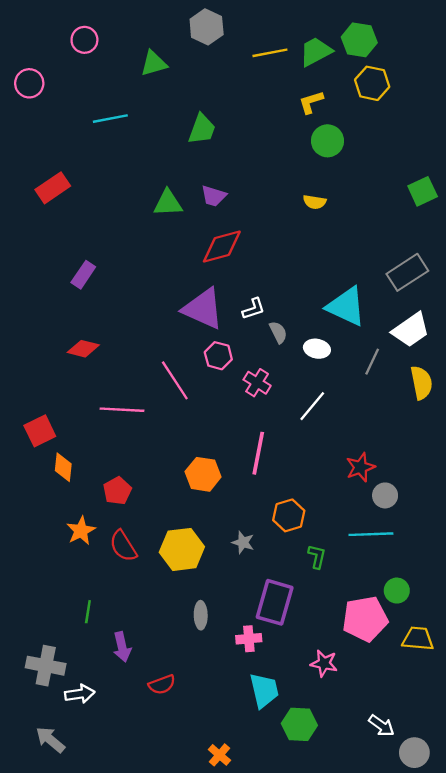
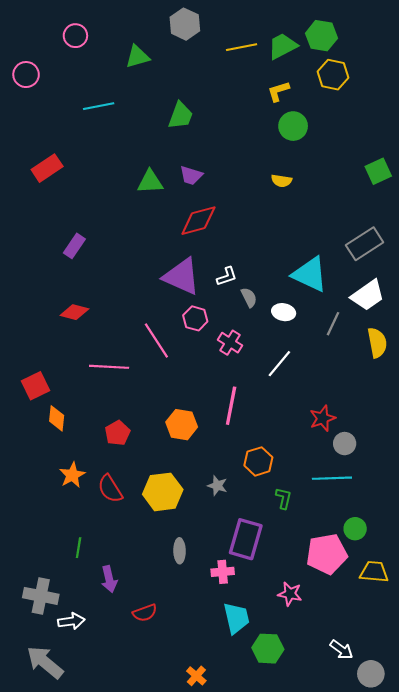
red pentagon: (117, 491) -> (117, 433), moved
gray arrow: (50, 740) -> (45, 662), size x1.4

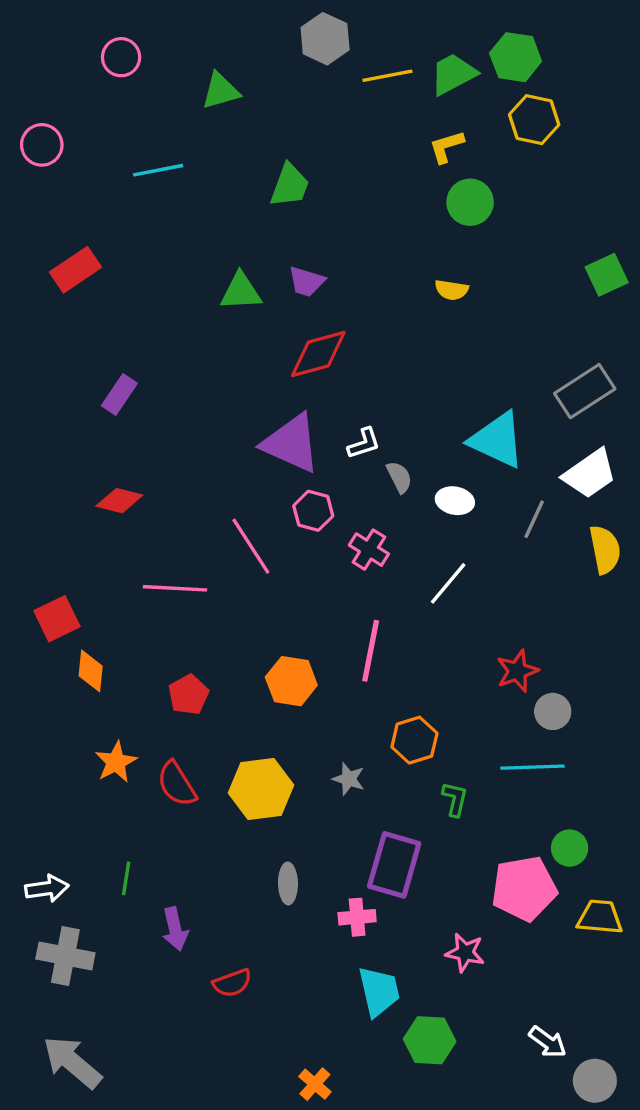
gray hexagon: (185, 24) -> (325, 39), moved
pink circle: (26, 75) -> (42, 145), moved
white arrow: (71, 621) -> (47, 888), moved

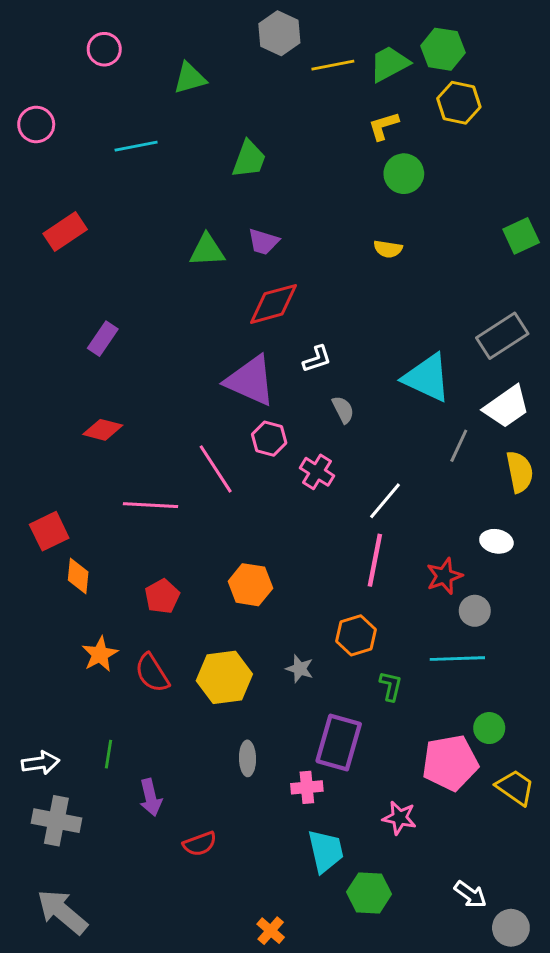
white L-shape: (364, 443) -> (317, 359), moved
white ellipse: (455, 501) -> (496, 541), moved
pink line: (371, 651) -> (375, 560), moved
yellow trapezoid: (600, 917) -> (515, 787), turned 30

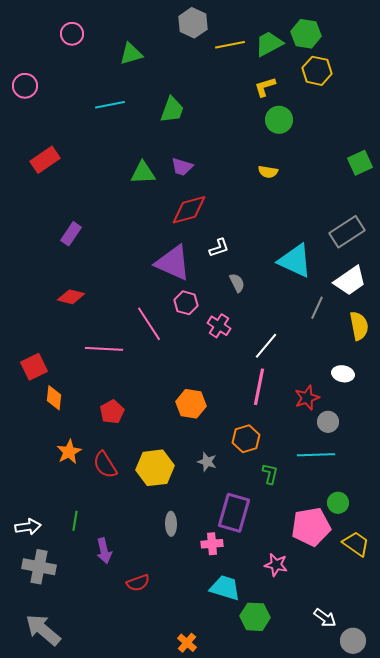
cyan line: (136, 146) -> (110, 105), moved
orange hexagon: (250, 585) -> (191, 404), moved
cyan trapezoid: (326, 851) -> (225, 588), turned -60

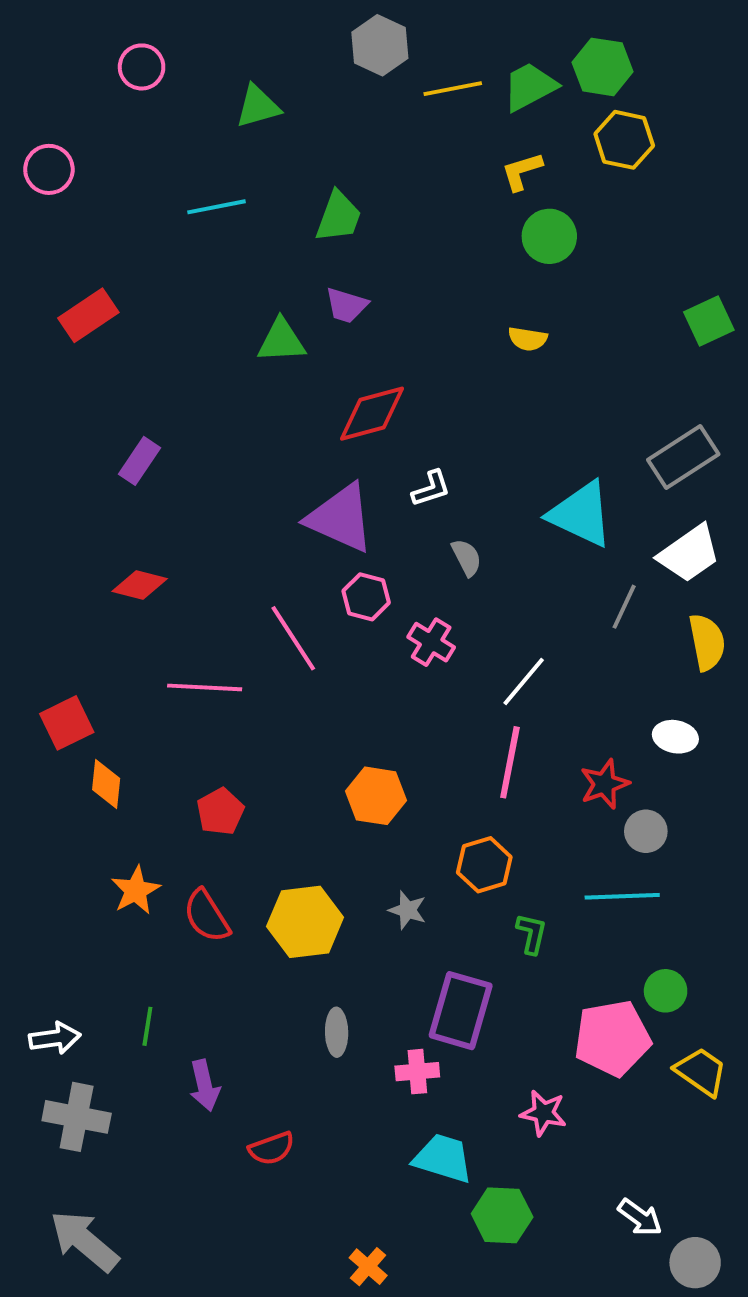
purple trapezoid: (182, 167) -> (346, 305), moved

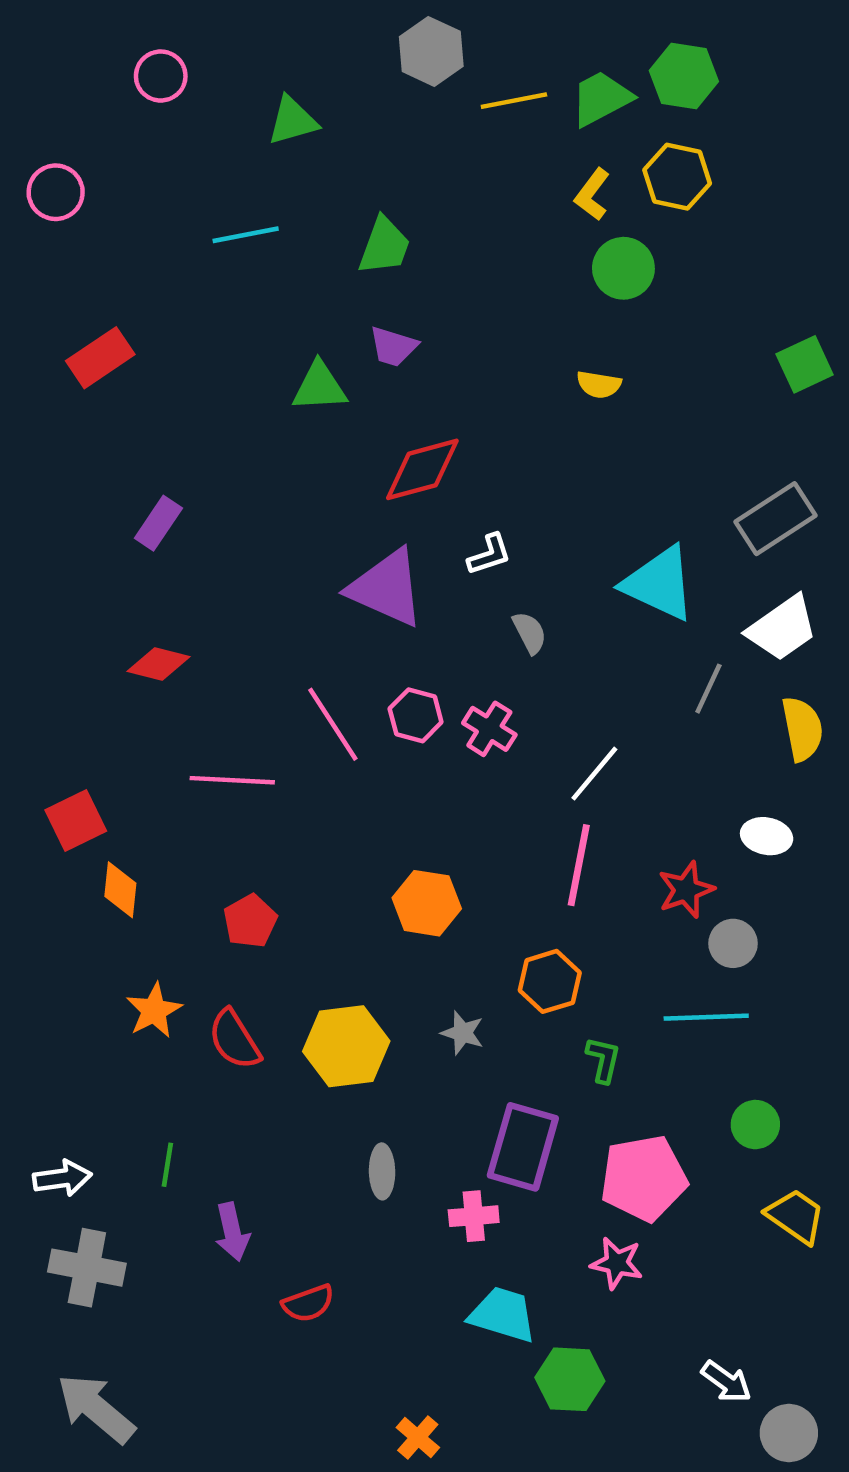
yellow hexagon: (624, 140) -> (677, 177), moved
yellow L-shape: (522, 171) -> (592, 194), turned -36
pink hexagon: (366, 597) -> (416, 715), moved
pink pentagon: (612, 1038) -> (644, 1178), moved

